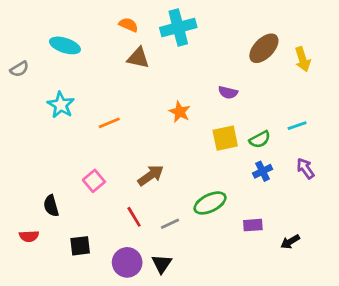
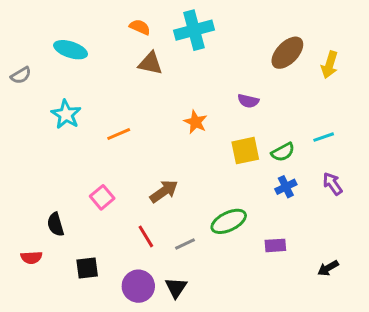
yellow arrow: (303, 59) -> (330, 65), turned 35
black arrow: (290, 242) -> (328, 268), moved

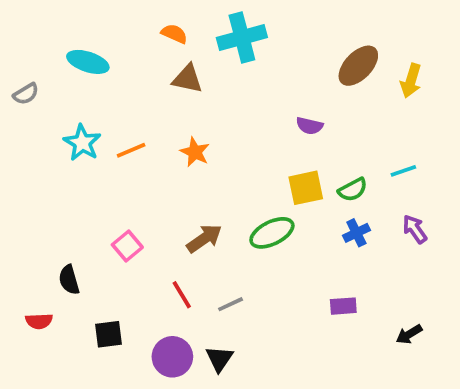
orange star: (196, 122) -> (195, 152), moved
orange line: (119, 134) -> (131, 150), moved
green ellipse: (229, 221) -> (272, 233), moved

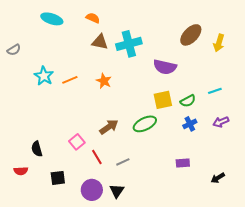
cyan cross: (242, 38) -> (129, 44), moved
cyan ellipse: (88, 62) -> (52, 19), moved
purple semicircle: (310, 126) -> (165, 67), size x1.6
purple arrow: (415, 229) -> (221, 122), turned -77
pink square: (127, 246) -> (77, 142), moved

